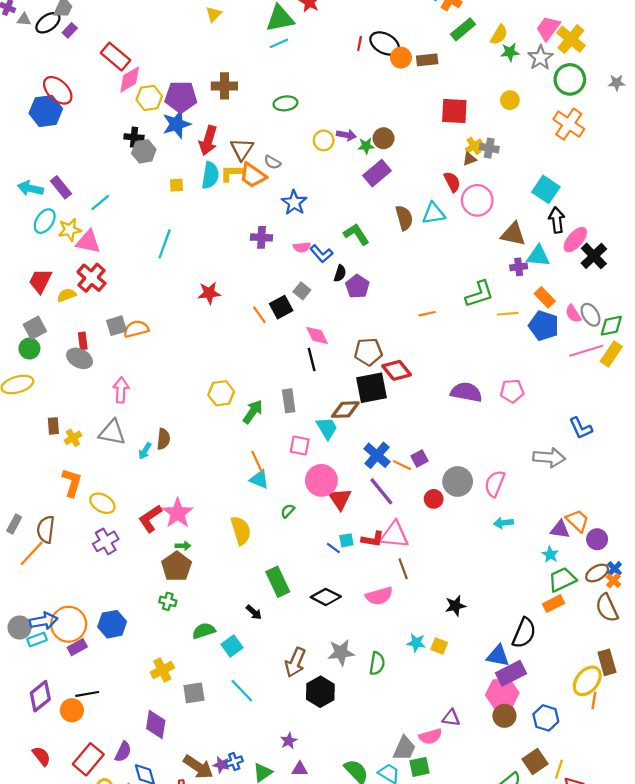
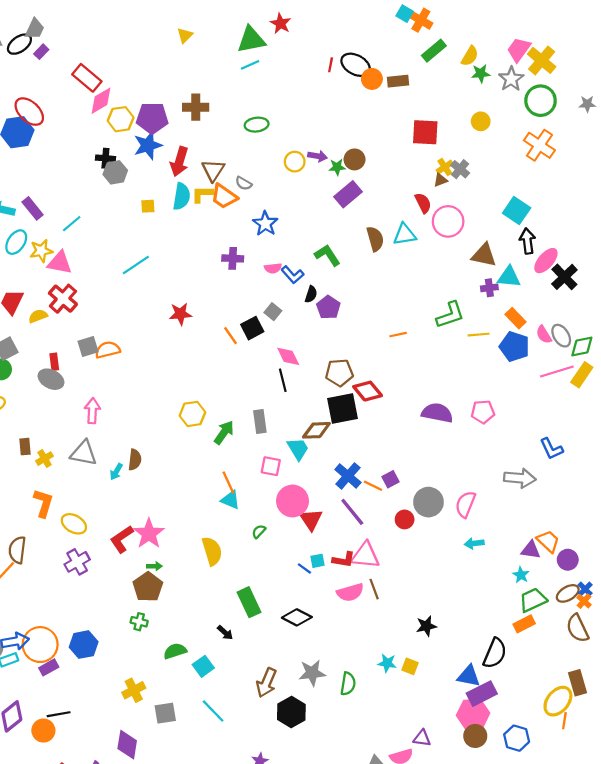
gray cross: (489, 148) -> (460, 169), turned 30
cyan line: (165, 244) -> (136, 265), turned 36
pink semicircle: (379, 596) -> (350, 592), moved

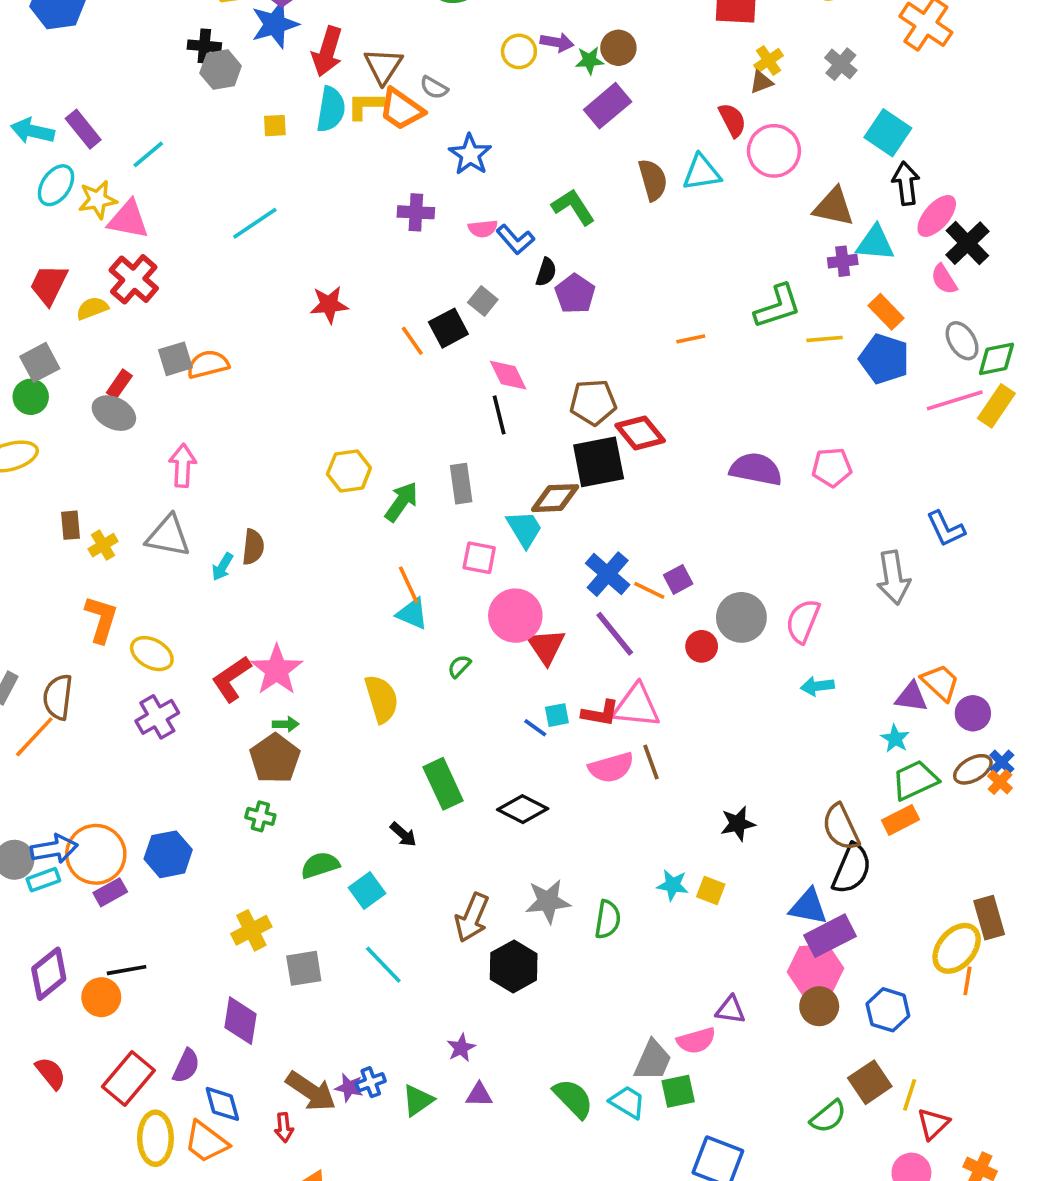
gray cross: (460, 169) -> (841, 64), moved
pink semicircle: (544, 335) -> (944, 279), moved
red rectangle: (54, 362) -> (119, 384), turned 42
gray arrow: (520, 478) -> (893, 578), turned 76
brown semicircle: (578, 628) -> (841, 827), moved

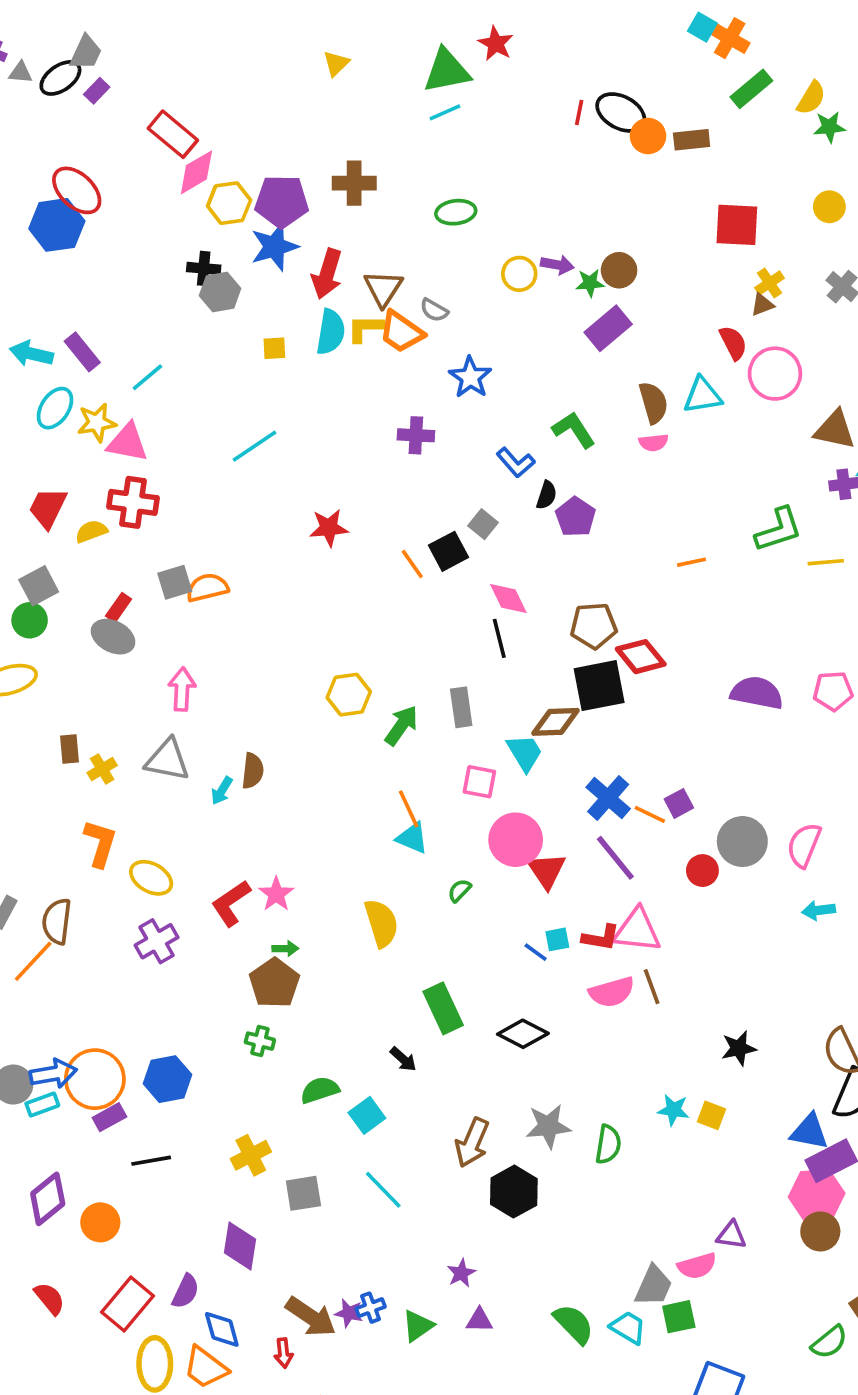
pink semicircle: (483, 229) -> (653, 443), moved
red cross: (134, 279) -> (133, 502), turned -33
pink star: (277, 670) -> (276, 894), size x0.7
black line: (127, 970) -> (151, 1161), moved

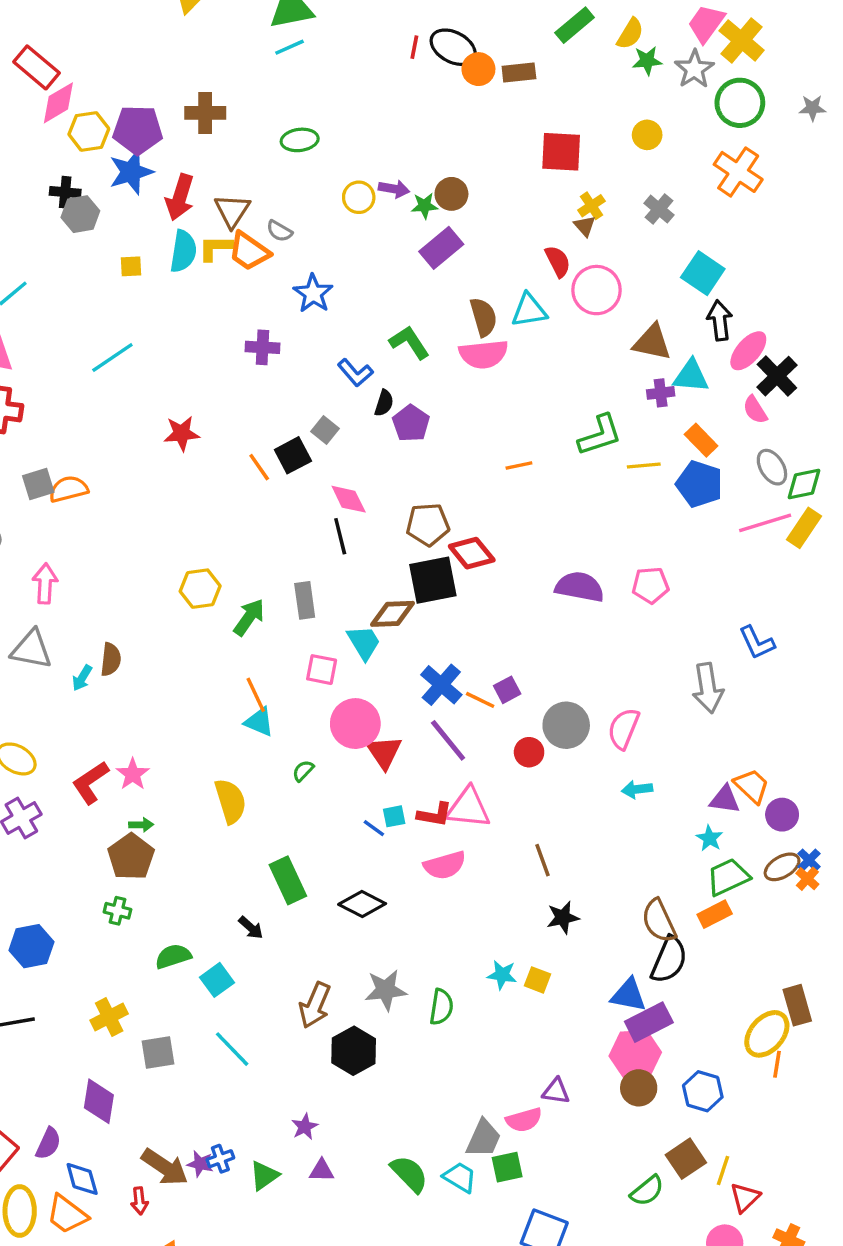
brown triangle: (762, 305) -> (585, 226), turned -50
pink semicircle: (653, 443) -> (484, 354), size x1.8
brown line: (652, 987) -> (543, 860), moved

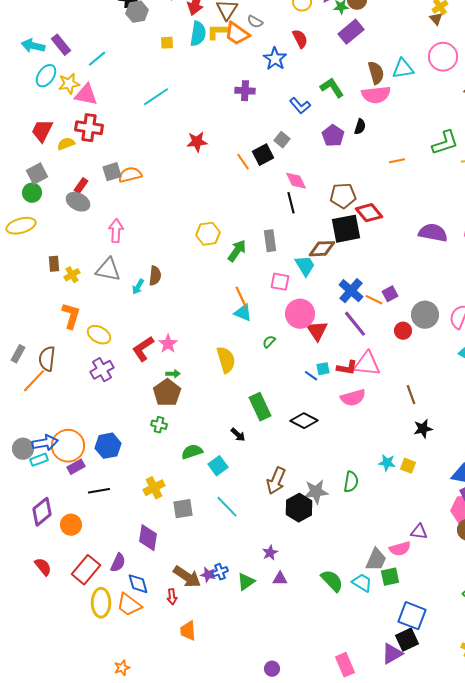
red semicircle: (558, 261) -> (300, 39), moved
black semicircle: (384, 403) -> (360, 127), moved
gray star: (386, 990) -> (316, 492), moved

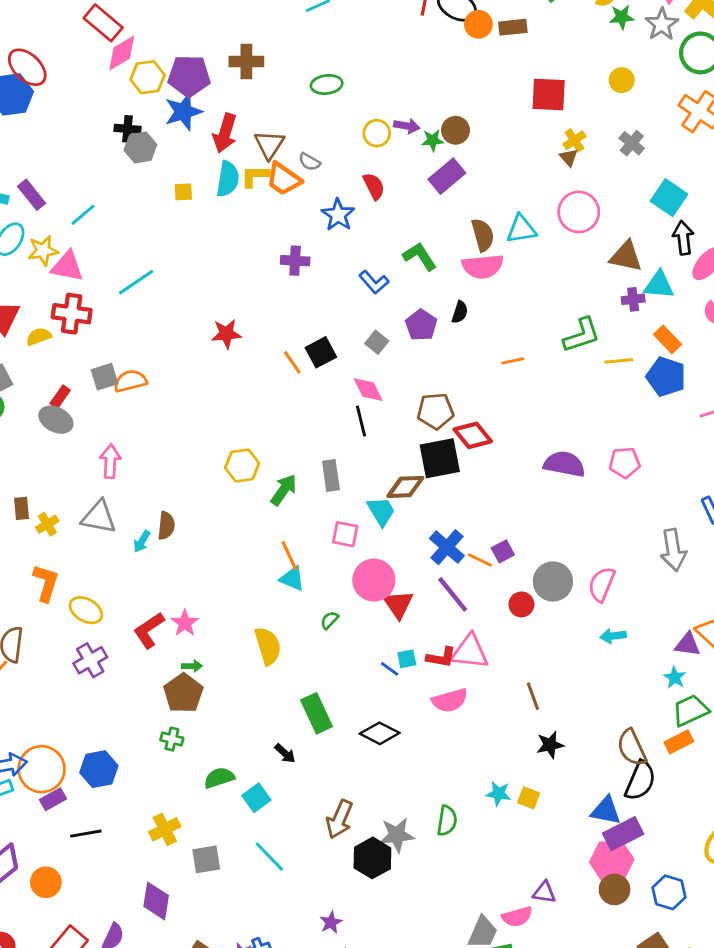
cyan line: (156, 97) -> (136, 282), moved
gray square: (282, 140) -> (377, 342), moved

